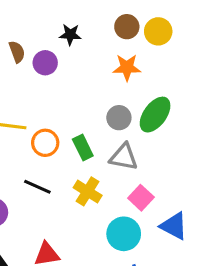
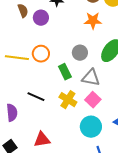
gray circle: (119, 118) -> (80, 53), moved
orange circle: (45, 143) -> (41, 54), moved
pink square: (141, 198) -> (93, 100), moved

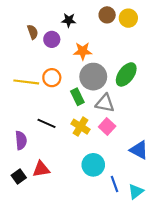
orange star: (93, 21) -> (83, 51), moved
gray circle: (80, 53) -> (93, 77), size x1.6
cyan circle: (91, 127) -> (93, 165), moved
red triangle: (42, 140) -> (41, 169), moved

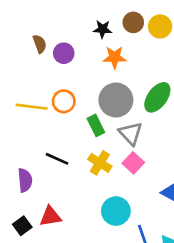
black star: (69, 20) -> (103, 29), moved
orange star: (83, 51) -> (115, 57), moved
gray triangle: (105, 103) -> (131, 133), turned 36

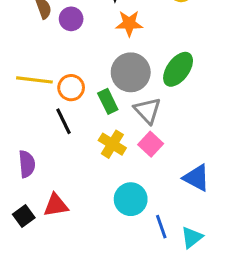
orange circle: (64, 101) -> (71, 88), moved
black line: (57, 159) -> (63, 121), moved, turned 40

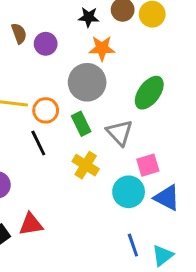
gray circle: (131, 72) -> (87, 82), moved
pink square: (151, 144) -> (148, 165), moved, turned 30
cyan circle: (131, 199) -> (129, 192), moved

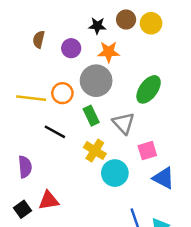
brown semicircle: (19, 33) -> (39, 39), turned -147
purple circle: (46, 44) -> (71, 48), moved
orange circle: (46, 110) -> (62, 93), moved
black line: (38, 143) -> (55, 132), turned -35
cyan circle: (129, 192) -> (115, 173), moved

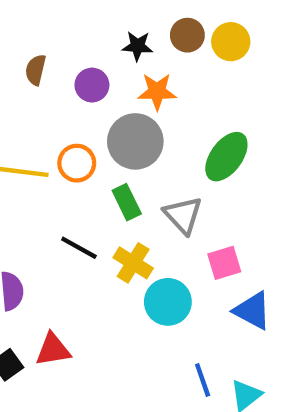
black line: (55, 132) -> (79, 248), moved

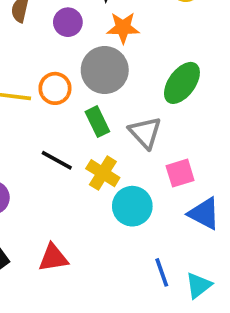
red triangle: (53, 350) -> (53, 258), moved

